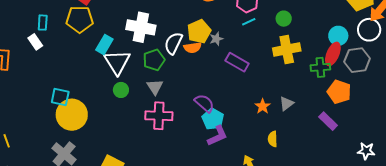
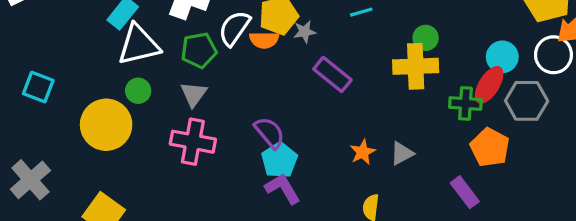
green circle: (284, 19) -> (426, 38), moved
white triangle: (117, 62) -> (139, 45), turned 40
yellow circle: (72, 115) -> (106, 125), moved
purple L-shape: (218, 136) -> (283, 189), turned -105

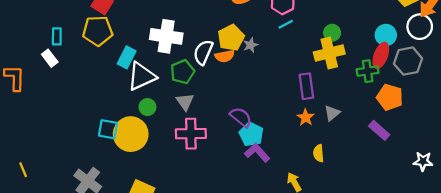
purple rectangle: (332, 74) -> (306, 86), moved, turned 55
cyan square: (38, 87) -> (108, 129), moved

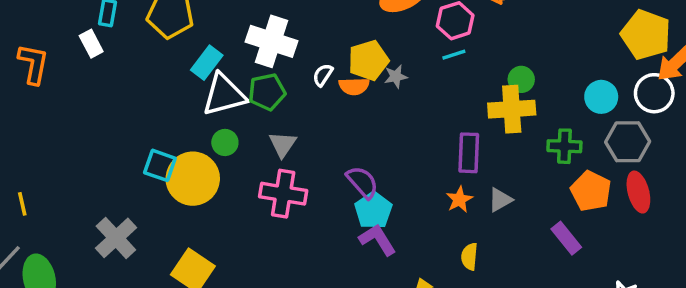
white semicircle: (203, 52) -> (323, 75), size x0.6
red ellipse: (381, 56) -> (638, 192), moved, turned -45
green pentagon: (182, 72) -> (267, 92), moved

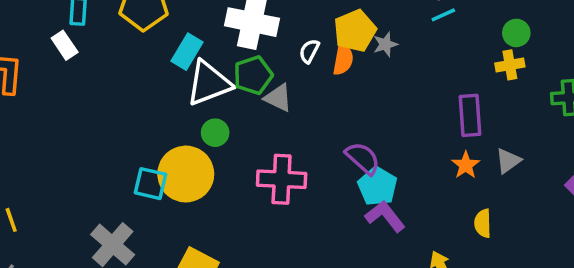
orange semicircle: (354, 86) -> (343, 59), turned -72
yellow cross: (512, 109) -> (510, 65), size x0.6
gray triangle: (283, 144) -> (278, 98), moved, turned -32
cyan square: (160, 165) -> (150, 184), moved

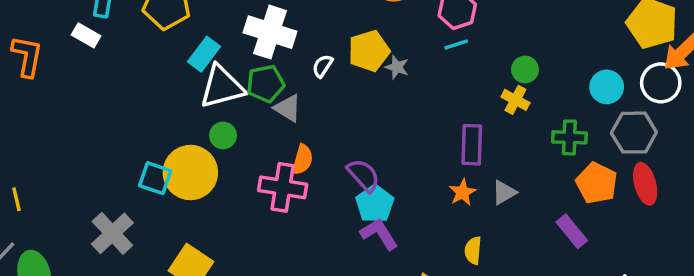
gray star: (385, 44) -> (397, 67), turned 30
white rectangle: (65, 45) -> (86, 35), turned -32
orange semicircle: (343, 59) -> (302, 160), moved
yellow cross: (510, 65) -> (515, 100), turned 32

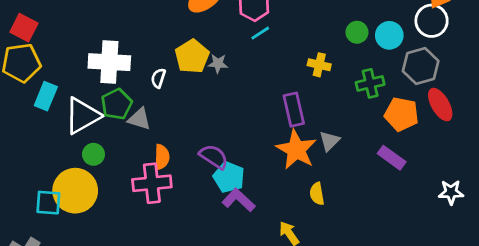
cyan rectangle: (204, 54) -> (46, 96), moved
green circle: (525, 70) -> (357, 32), moved
orange star: (462, 192) -> (296, 150), size x1.8

